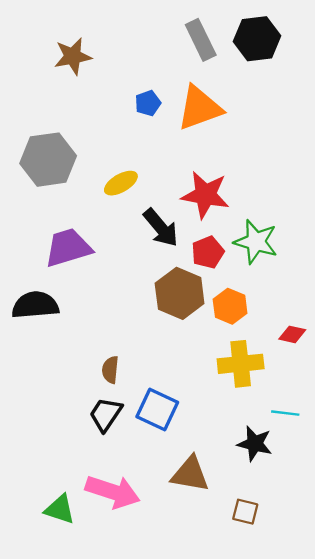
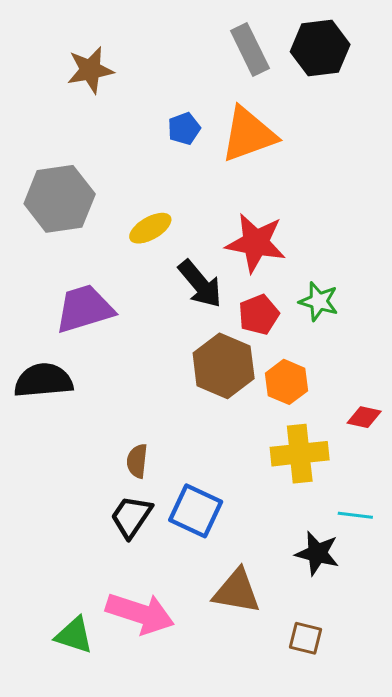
green star: (256, 242) -> (319, 301), size x0.7

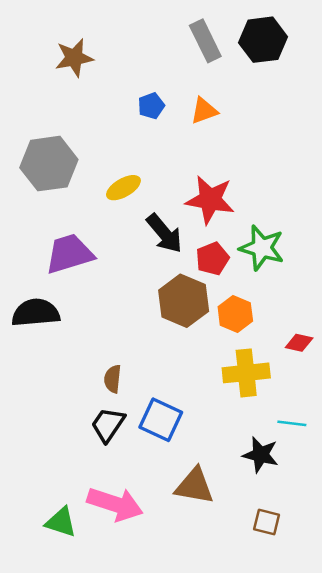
orange triangle: (248, 134) -> (204, 111), size x0.6
green star: (319, 301) -> (262, 248), size x1.4
brown square: (306, 638) -> (267, 522), moved

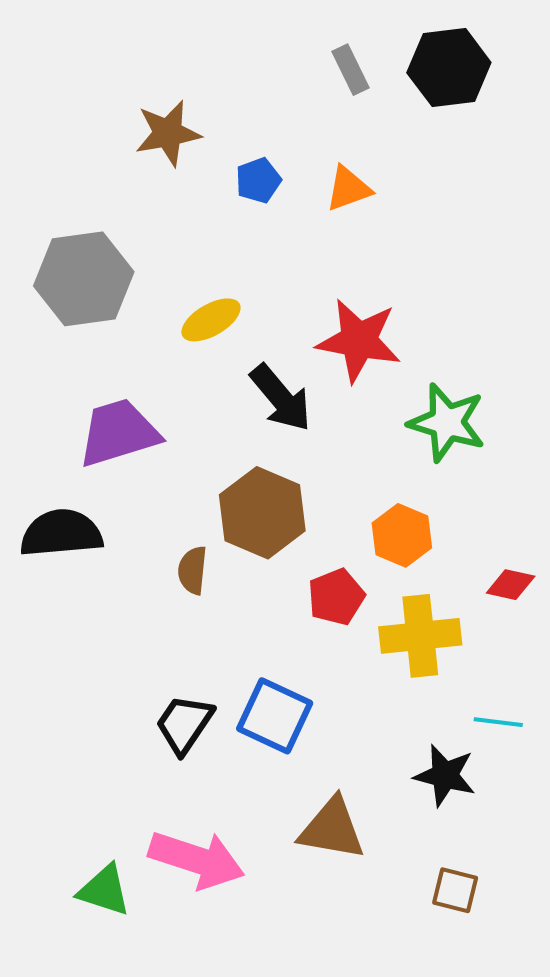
gray rectangle: (205, 41) -> (351, 70), size x0.7
brown star: (74, 58) -> (168, 133), moved
red pentagon: (212, 259) -> (336, 597), moved
brown hexagon: (184, 301) -> (262, 513), moved
brown semicircle: (113, 379) -> (193, 570), moved

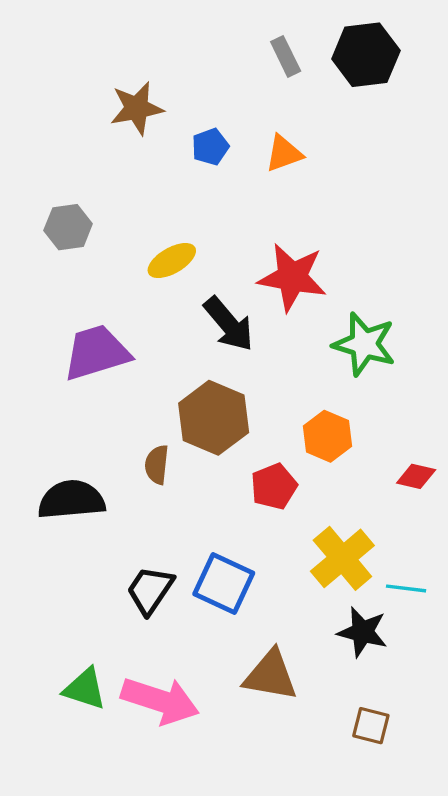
gray hexagon: (84, 279) -> (68, 227), size x0.6
black semicircle: (61, 533) -> (71, 500), moved
yellow cross: (420, 636) -> (342, 558), moved, turned -34
green triangle: (104, 890) -> (85, 689), moved

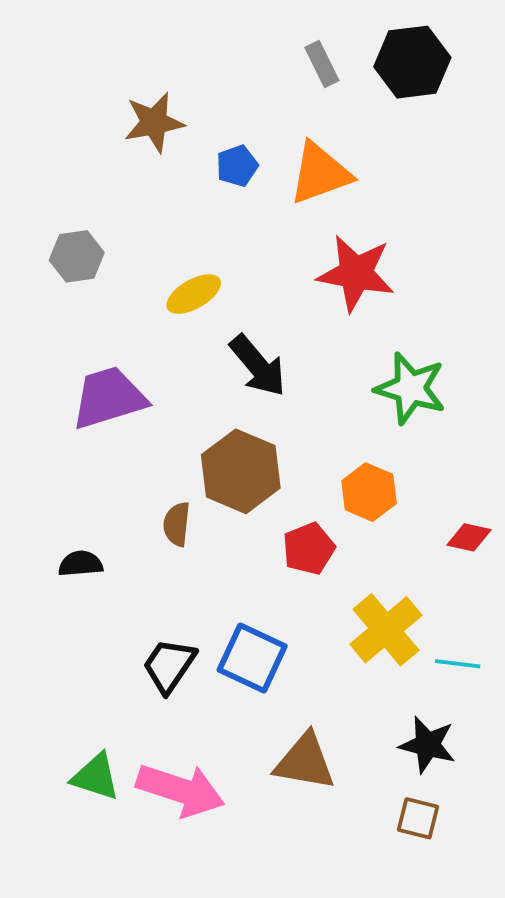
orange triangle: (284, 153) -> (320, 173), size x1.5
red star: (292, 277) -> (356, 273), moved
black semicircle: (71, 500) -> (81, 564), size x0.6
black star: (363, 632) -> (428, 745), moved

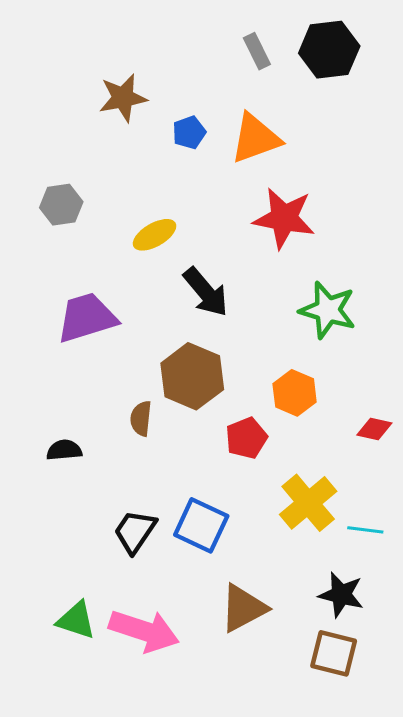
brown triangle: (305, 762) -> (243, 608), turned -38
brown square: (418, 818) -> (334, 653), size x1.4

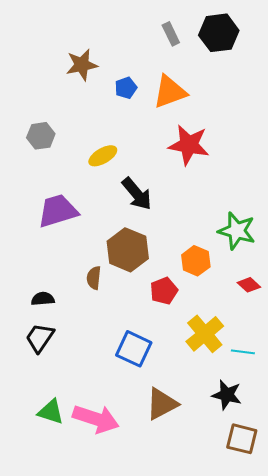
green star: (328, 310) -> (237, 231), moved
red diamond: (374, 429) -> (249, 285), turned 30
black trapezoid: (135, 531) -> (40, 338), moved
brown square: (334, 653) -> (242, 439), moved

